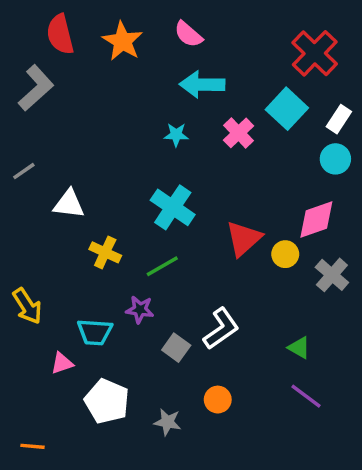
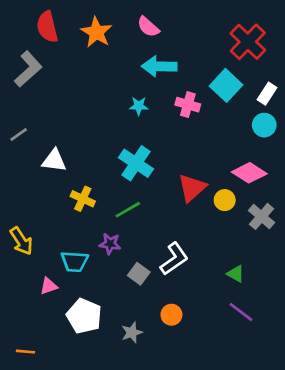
pink cross: (238, 133) -> (188, 105), turned -30
pink diamond: (316, 220) -> (249, 173), turned 52
gray star: (168, 422) -> (132, 332), turned -30

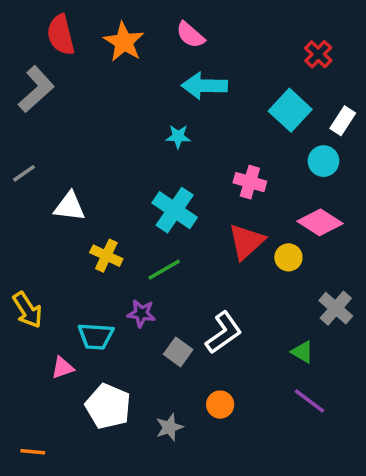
red cross: (248, 42) -> (318, 54), size x0.6
pink cross: (188, 105) -> (250, 182), moved
cyan circle: (264, 125) -> (324, 161), moved
gray cross: (261, 216) -> (336, 308), moved

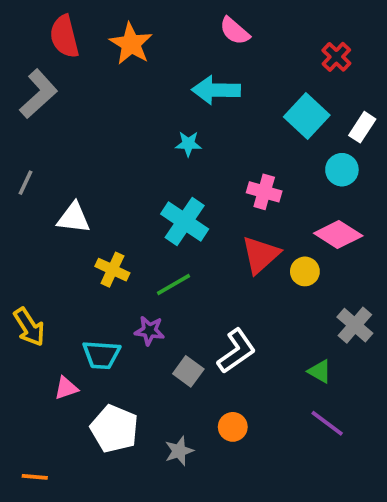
pink semicircle: (190, 35) -> (235, 31), moved
gray line: (24, 173) -> (26, 183), turned -30

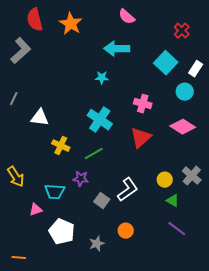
yellow circle: (305, 271) -> (165, 180), moved

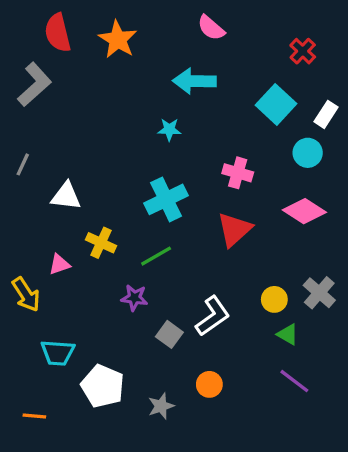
cyan cross: (100, 120) -> (166, 199), turned 30
cyan trapezoid: (55, 192) -> (58, 353), moved
pink triangle: (36, 210) -> (59, 264), moved
orange line: (19, 258) -> (34, 416), moved

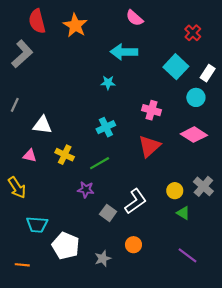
cyan cross: (166, 199) -> (106, 127), size x0.7
pink triangle: (59, 264) -> (30, 156), moved, turned 32
purple line: (294, 381) -> (187, 255), moved

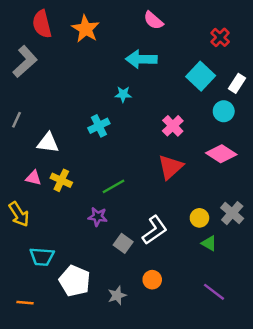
pink cross: (151, 110) -> (173, 126), turned 30
cyan cross: (106, 127) -> (99, 126), moved
yellow cross: (65, 155) -> (61, 180), moved

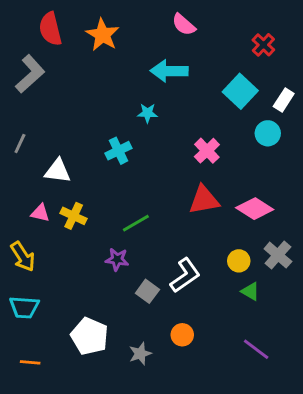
pink diamond: (221, 154) -> (255, 209), moved
red triangle: (170, 167) -> (204, 200), turned 32
cyan trapezoid: (42, 257) -> (24, 307), moved

